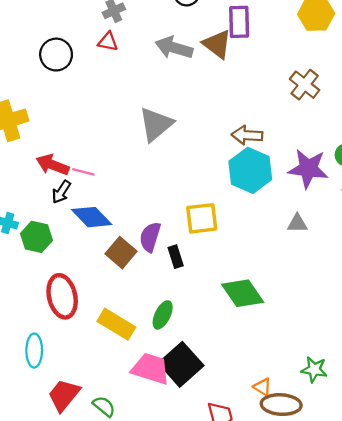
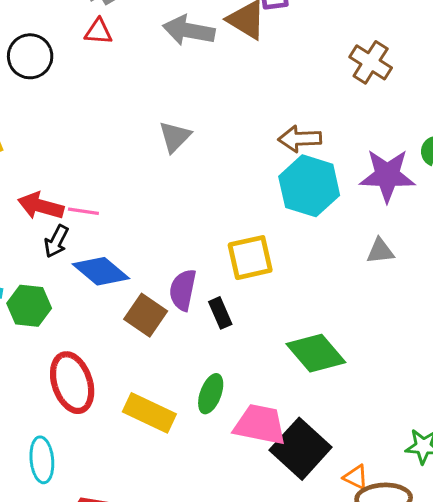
gray triangle: (156, 124) -> (175, 137), size x0.7
black square: (181, 364) -> (301, 449), moved
pink trapezoid: (151, 369) -> (260, 425), moved

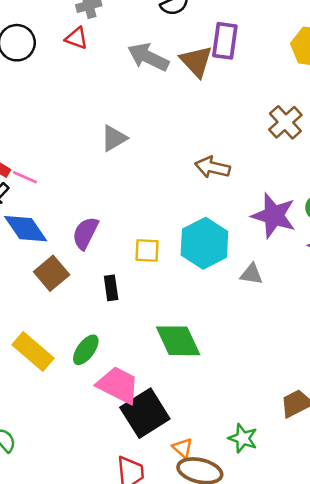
cyan hexagon: (309, 186) -> (204, 243), moved
yellow square: (250, 258) -> (147, 251), size x0.7
purple semicircle: (183, 290) -> (85, 233), moved

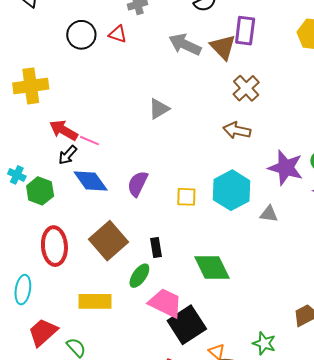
red triangle: (76, 38) -> (118, 34), moved
brown cross: (285, 122) -> (246, 88), moved
brown square: (52, 273) -> (108, 241), moved, size x1.4
black rectangle: (111, 288) -> (156, 247), moved
yellow rectangle: (33, 351) -> (95, 301), moved, turned -40

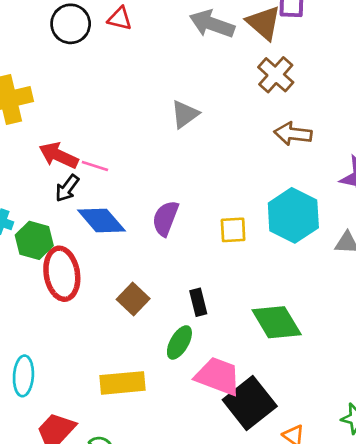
brown cross: (246, 88) -> (276, 75), moved
brown square: (108, 241) -> (133, 299), size x0.6
red ellipse: (54, 246) -> (62, 274), moved

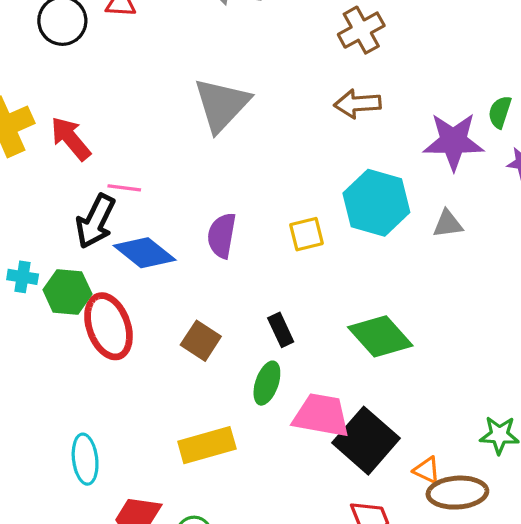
brown cross: (276, 75) -> (361, 30), moved, turned 30
gray triangle: (185, 114) -> (222, 105), size x1.6
red arrow: (59, 155) -> (71, 138), moved, turned 36
black arrow: (67, 188) -> (95, 221), size x1.5

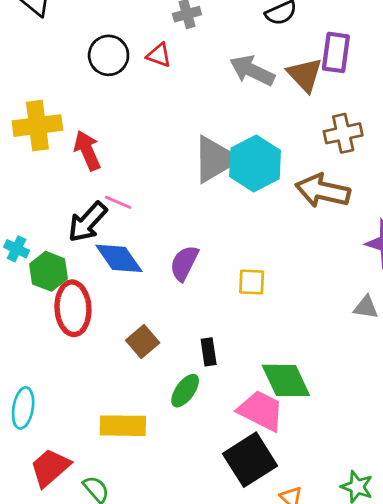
brown arrow: (357, 104) -> (323, 191), size x1.4
cyan hexagon: (376, 203) -> (255, 163), moved
pink trapezoid: (321, 415) -> (261, 411), moved

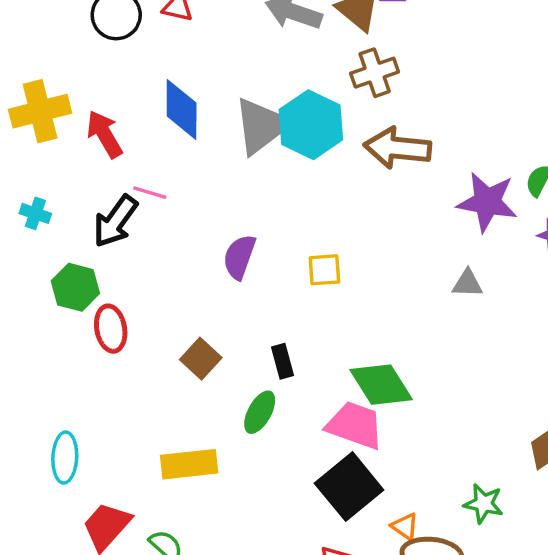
brown cross: (343, 133) -> (375, 73), moved
cyan cross: (17, 249) -> (35, 213), moved
blue diamond: (119, 258) -> (182, 110), moved, turned 42
red ellipse: (73, 308) -> (111, 329), size x0.7

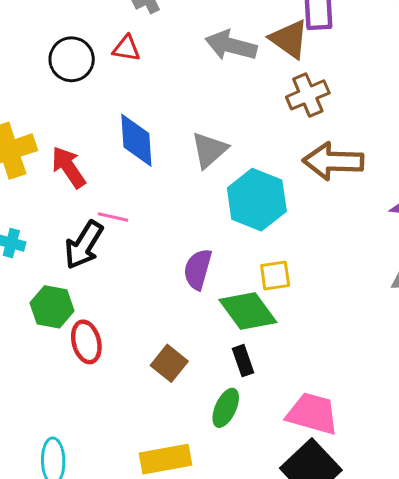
cyan hexagon: (311, 125) -> (257, 200), moved
gray triangle: (261, 126) -> (209, 150), size x0.7
green diamond: (381, 385) -> (248, 311), moved

